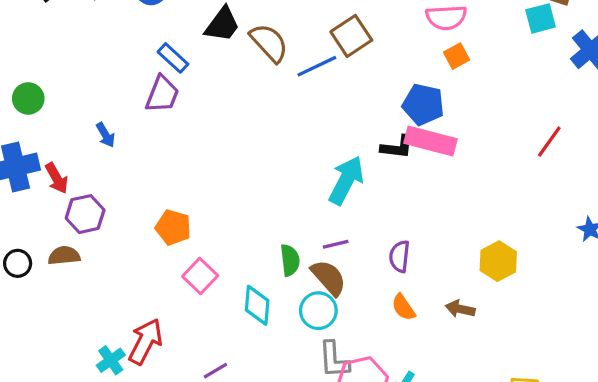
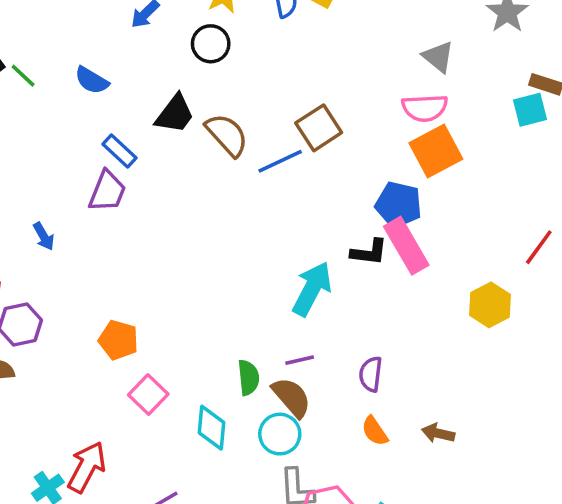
orange square: (456, 56) -> (436, 151), size x1.8
pink rectangle: (431, 141) -> (406, 246), turned 45
yellow hexagon: (498, 261) -> (490, 305), moved

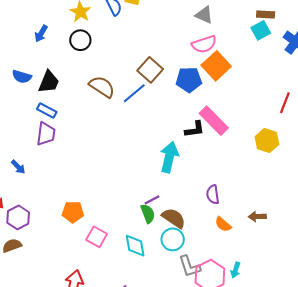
black trapezoid: (175, 114) -> (49, 82), moved
blue pentagon: (398, 205) -> (189, 80), moved
purple line: (300, 360) -> (152, 200), moved

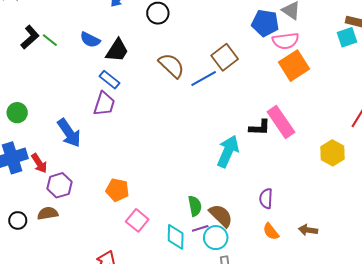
blue pentagon: (189, 80) -> (265, 23), moved
blue arrow: (18, 167) -> (69, 133), size x1.8
purple line: (152, 200) -> (200, 228), moved

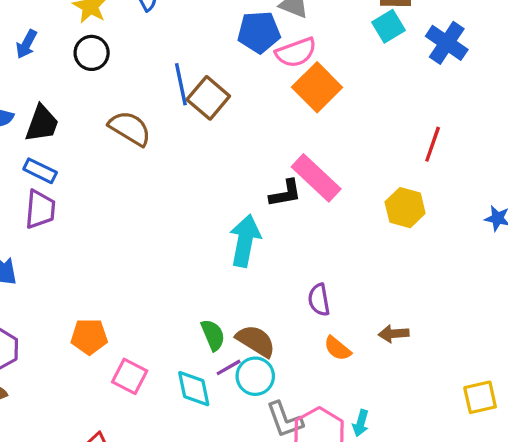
blue line: (204, 79) -> (181, 84), moved, turned -60

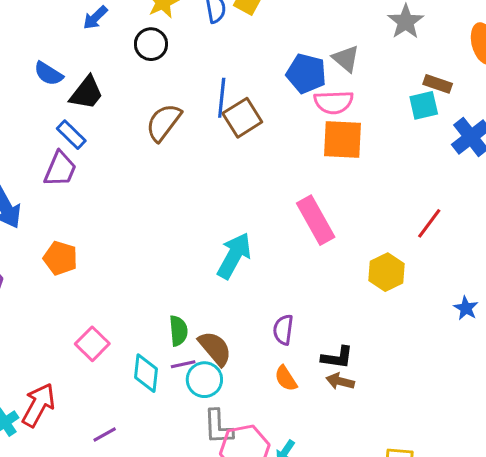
orange square: (317, 87) -> (342, 139), turned 30
brown semicircle: (130, 128) -> (164, 122), turned -102
black L-shape: (285, 193) -> (337, 357), moved
orange pentagon: (89, 336) -> (60, 258), moved

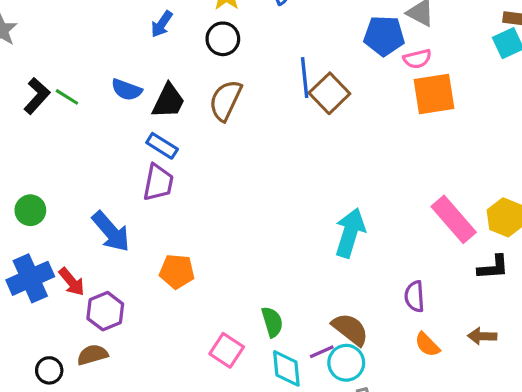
pink semicircle: (334, 102) -> (417, 59), size x0.7
brown semicircle: (164, 122) -> (225, 100), moved
pink rectangle: (316, 220) -> (454, 219), moved
green semicircle: (178, 331) -> (272, 322), moved
black L-shape: (337, 357) -> (493, 267), moved

